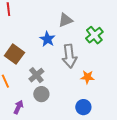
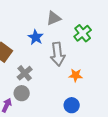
gray circle: (41, 94) -> (22, 93), moved

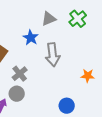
green cross: (83, 33) -> (78, 19), moved
orange star: (76, 75) -> (88, 76), moved

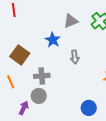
gray arrow: (53, 55) -> (75, 57), size x0.6
gray cross: (20, 74) -> (42, 76), turned 35

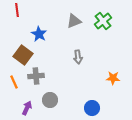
blue star: (53, 40) -> (39, 34), moved
gray cross: (42, 76) -> (36, 76), moved
gray circle: (39, 96) -> (50, 100), moved

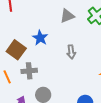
blue star: (39, 34) -> (40, 38), moved

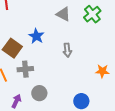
gray triangle: (67, 16) -> (63, 14), turned 49

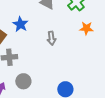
orange star: (102, 71) -> (86, 28), moved

